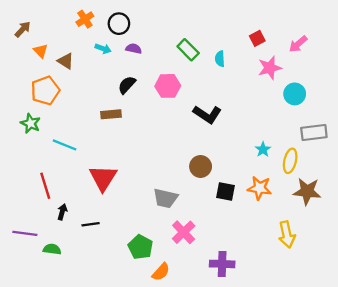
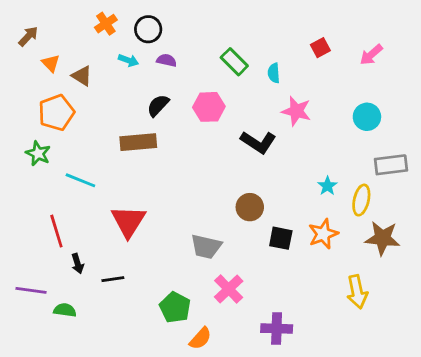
pink star: (270, 68) -> (296, 111), moved, turned 30
brown rectangle: (111, 114) -> (138, 142), size x1.4
orange star: (260, 188) -> (323, 234), turned -30
black arrow: (62, 212) -> (78, 264), turned 147

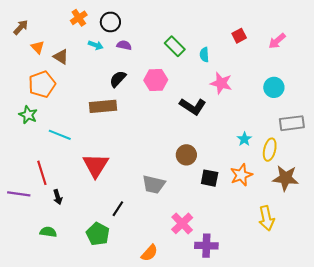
black line: (113, 279) -> (118, 209), moved, turned -49
pink cross: (229, 289) -> (182, 223), moved
purple line: (31, 290) -> (19, 194), moved
green pentagon: (175, 307) -> (98, 234), moved

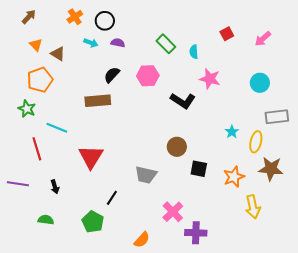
brown arrow: (21, 27) -> (29, 17), moved
red line: (42, 173) -> (37, 149), moved
orange star: (241, 175) -> (234, 177), moved

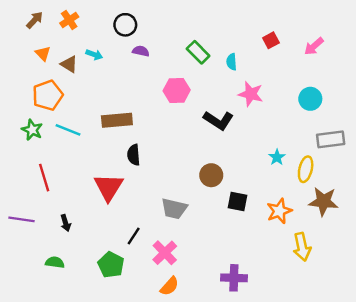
orange cross: (75, 17) -> (69, 20), moved
cyan arrow: (91, 43) -> (94, 55), moved
black semicircle: (112, 75) -> (134, 155), moved, turned -48
cyan line: (57, 128) -> (68, 130), moved
pink cross: (173, 212) -> (165, 253), moved

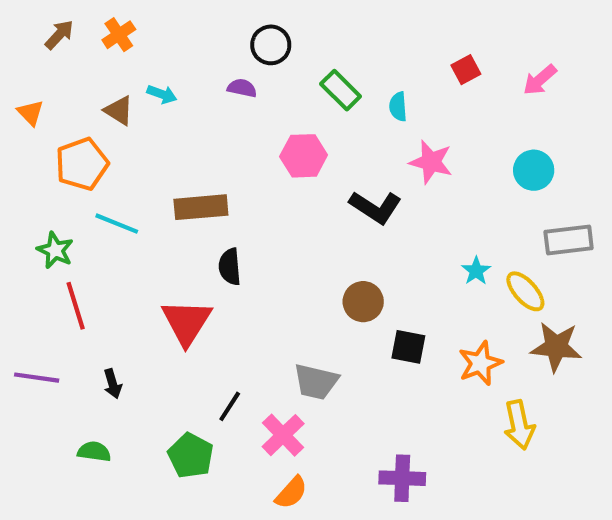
black circle: (125, 25) -> (271, 45), moved
orange triangle: (43, 53) -> (30, 113), moved
green star: (32, 130) -> (55, 250), moved
yellow ellipse: (306, 169) -> (525, 291), turned -55
gray trapezoid: (174, 209) -> (316, 382), moved

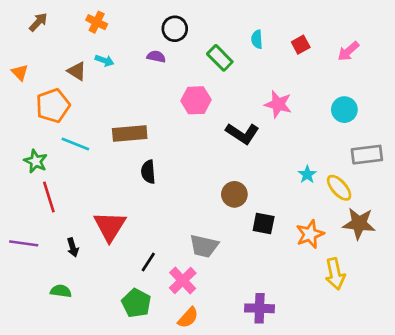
orange cross: (119, 35) -> (97, 22), moved, turned -30
cyan semicircle: (398, 107) -> (257, 39), moved
red triangle: (187, 322) -> (110, 226), moved
green pentagon: (191, 456) -> (136, 303), moved

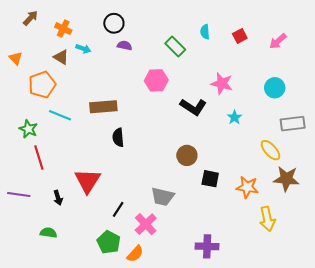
orange cross: (97, 22) -> (63, 29), moved
black circle: (175, 29) -> (114, 23), moved
cyan star: (307, 174) -> (235, 117), moved
orange star: (310, 234) -> (247, 187), turned 30
orange semicircle: (188, 318) -> (135, 254), moved

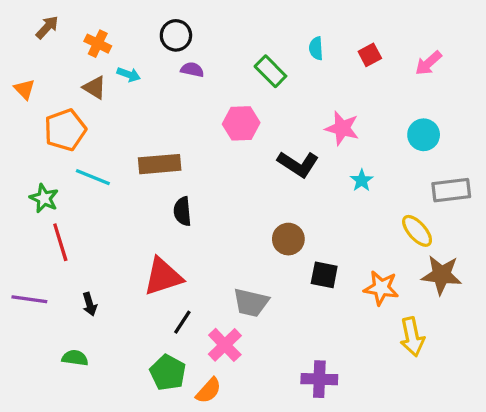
red triangle: (88, 181) -> (163, 276), moved, turned 40

